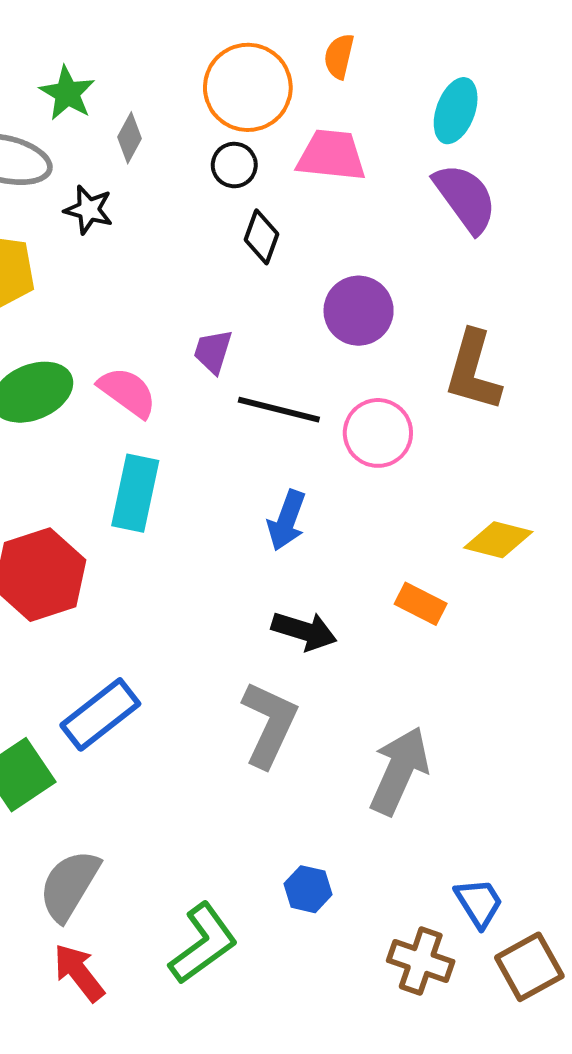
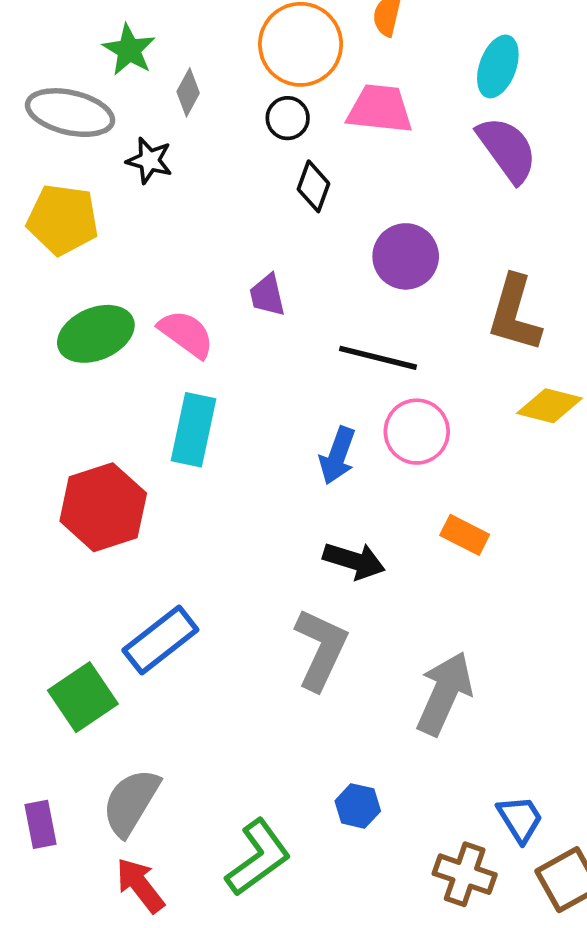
purple trapezoid: (213, 351) -> (267, 295), turned -30
black line: (279, 410) -> (378, 358), moved
pink circle: (378, 433) -> (417, 432), moved
yellow diamond: (498, 540) -> (549, 406), moved

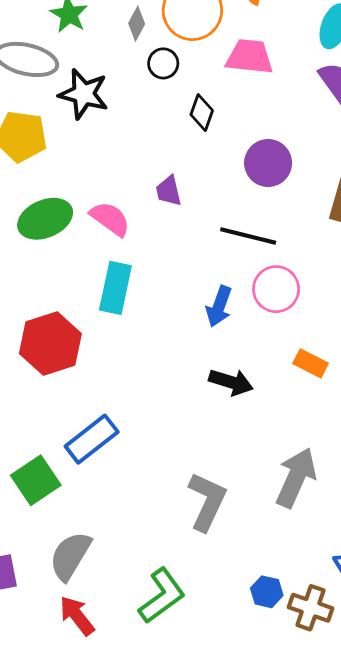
gray diamond: (188, 92) -> (137, 24), moved
black circle: (288, 118) -> (163, 63), moved
black star: (149, 161) -> (84, 94), size x1.5
gray L-shape: (321, 649) -> (207, 501), moved
blue hexagon: (358, 806) -> (267, 592), moved

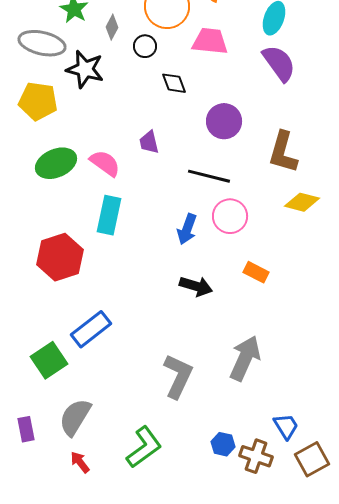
gray diamond: (137, 24) -> (112, 27), moved
black diamond: (202, 113) -> (174, 83), turned -40
red arrow: (77, 616) -> (80, 462), size x0.7

